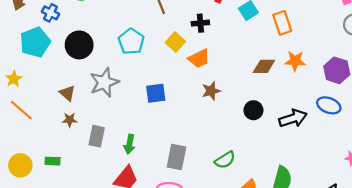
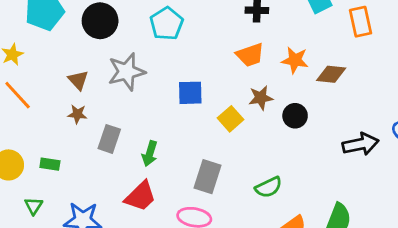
yellow square: (175, 42) -> (230, 119), moved
orange star: (295, 61) -> (295, 60), moved
black circle: (253, 110) -> (295, 116), moved

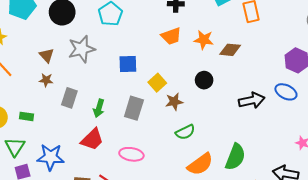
brown star: (261, 98) -> (174, 102), moved
gray rectangle: (208, 177) -> (134, 108), moved
green triangle: (34, 206) -> (15, 147), size x1.5

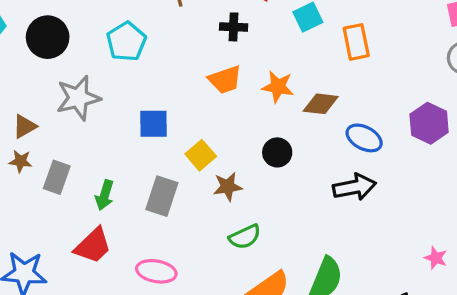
brown triangle: (47, 55) -> (25, 126), moved, turned 42
brown star: (46, 80) -> (21, 161), moved
blue ellipse: (286, 92) -> (364, 138), moved

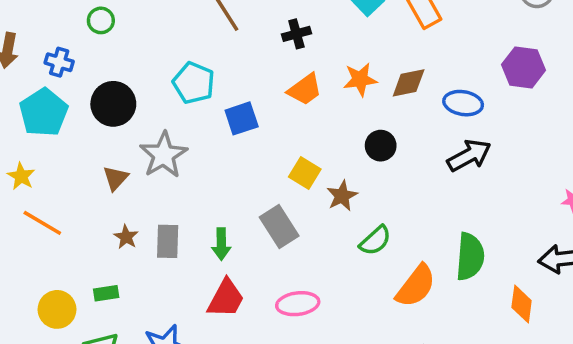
blue square: (153, 124) -> (242, 118), moved
brown triangle: (25, 126) -> (116, 178), moved
brown star: (21, 161) -> (126, 237), turned -30
gray rectangle: (162, 196) -> (279, 227), turned -33

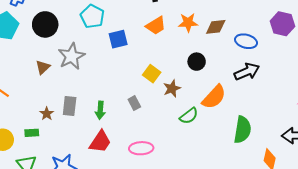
gray rectangle: (279, 227) -> (134, 103), size x0.6
brown star: (126, 237) -> (47, 114), moved
orange semicircle: (416, 286) -> (214, 97), moved

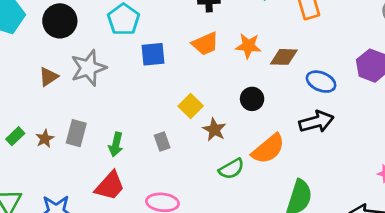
brown star: (172, 88) -> (214, 130), turned -30
green rectangle: (32, 133) -> (15, 136), moved, turned -48

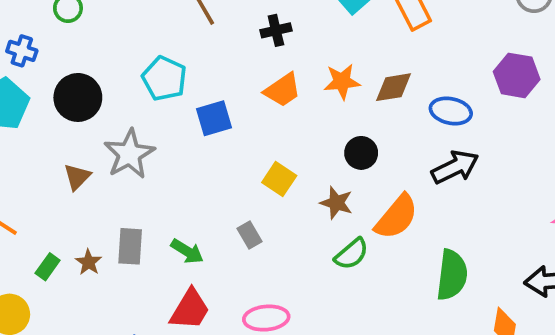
brown star: (214, 130) -> (336, 203), moved
green arrow: (116, 144) -> (187, 251), turned -60

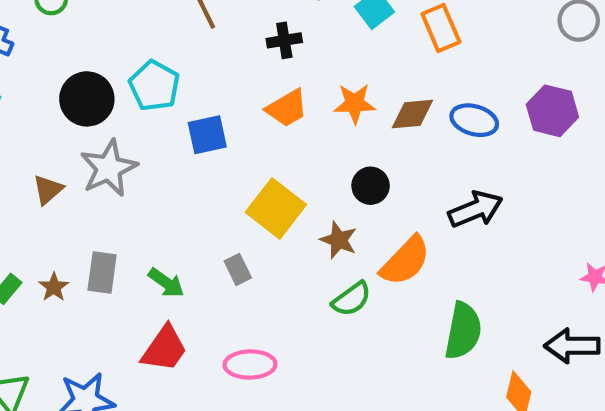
black circle: (78, 97) -> (87, 99), moved
blue ellipse: (451, 111) -> (474, 120), moved
yellow square: (279, 179) -> (276, 208), size x1.5

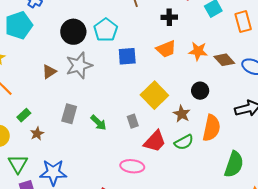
brown diamond: (412, 114) -> (224, 60), turned 45
orange semicircle: (405, 261) -> (211, 128), turned -40
brown star: (54, 287) -> (37, 134), moved
red trapezoid: (164, 349) -> (155, 141), moved

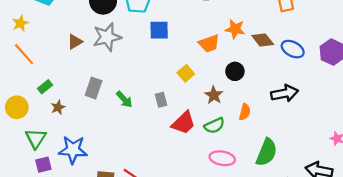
orange trapezoid: (166, 49) -> (209, 43), moved
yellow square: (154, 95) -> (186, 73), size x0.6
orange semicircle: (211, 128) -> (245, 112), size x0.6
pink ellipse: (132, 166) -> (222, 158), moved

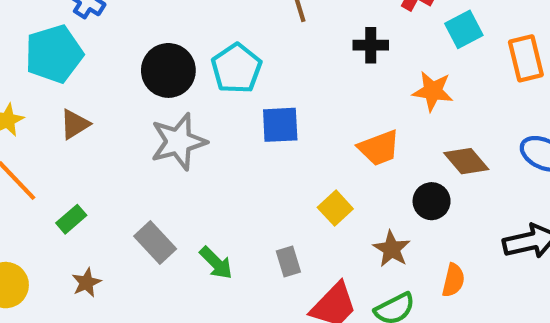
orange star: (235, 29) -> (433, 91), moved
brown diamond: (263, 40) -> (466, 161), moved
brown triangle: (75, 42) -> (75, 124), moved
green rectangle: (45, 87) -> (71, 219), moved
gray rectangle: (94, 88) -> (155, 243), turned -60

